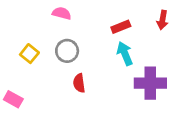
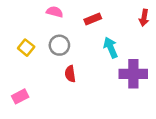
red rectangle: (121, 27) -> (93, 19), moved
pink rectangle: (13, 99) -> (20, 96), moved, turned -56

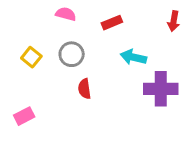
cyan arrow: (111, 48) -> (133, 57), turned -54

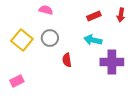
red rectangle: (112, 23) -> (94, 16), moved
yellow square: (31, 57) -> (22, 40), size x1.5
red semicircle: (85, 89) -> (67, 60), moved

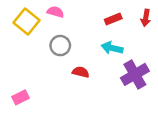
yellow square: (22, 40) -> (26, 21), moved
red semicircle: (67, 60) -> (81, 72), turned 112
purple cross: (112, 62) -> (135, 74), turned -30

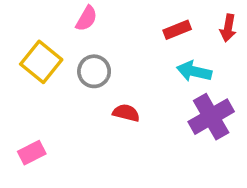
pink semicircle: (55, 12) -> (86, 18), turned 105
yellow square: (26, 21) -> (41, 62), moved
cyan arrow: (112, 48) -> (194, 71), moved

